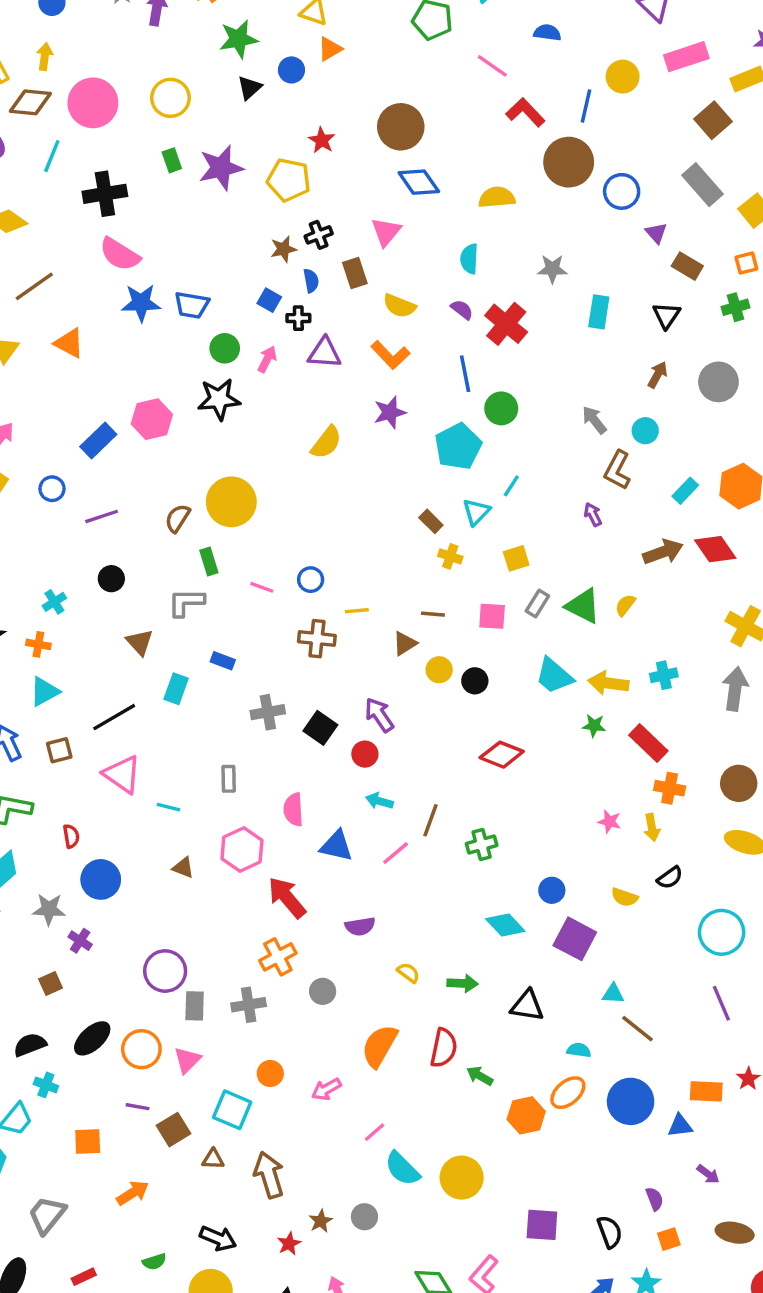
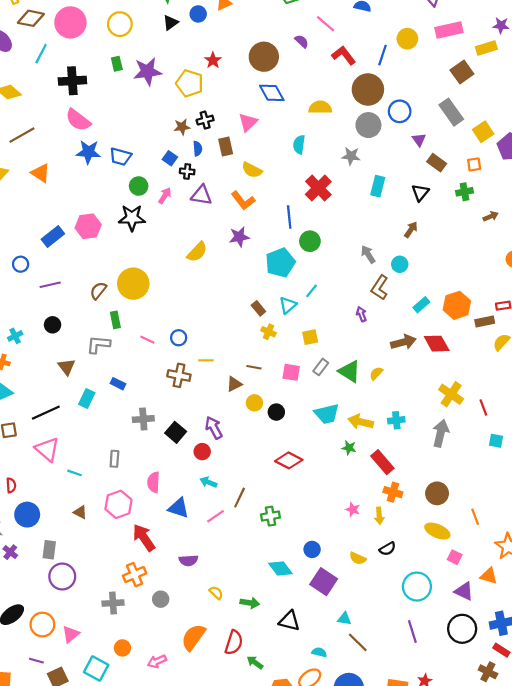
purple semicircle: (462, 310) -> (302, 41), moved
gray circle: (718, 382) -> (368, 125), moved
cyan trapezoid: (554, 676) -> (327, 414), turned -60
gray rectangle: (195, 1006) -> (49, 550), moved

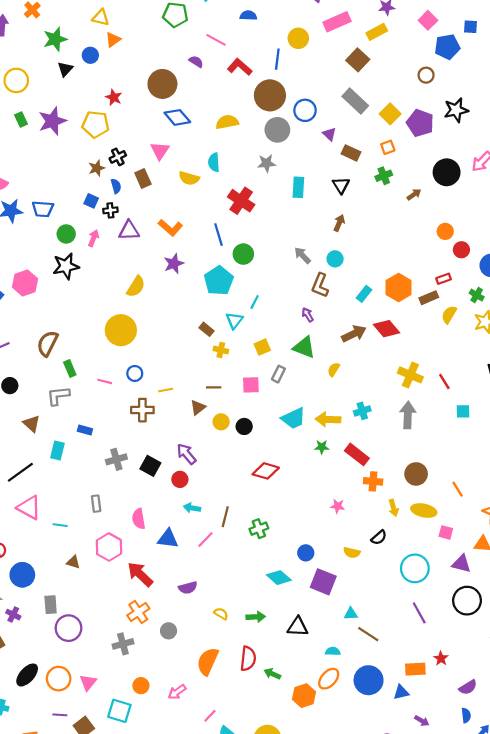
yellow semicircle: (252, 170) -> (189, 178), moved
yellow circle: (133, 284) -> (121, 330), moved
brown semicircle: (98, 291) -> (47, 343), size x1.4
green triangle: (349, 371) -> (304, 347), moved
yellow arrow: (379, 516) -> (393, 508), moved

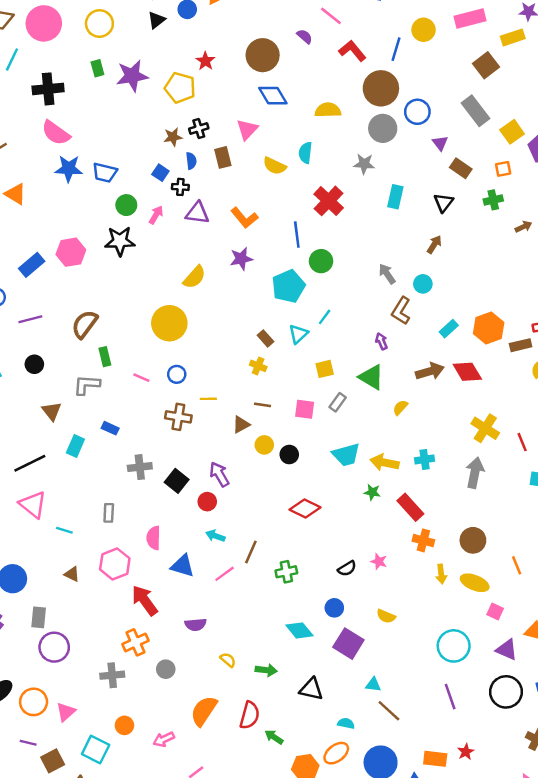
yellow cross: (221, 350) -> (258, 366), moved
black semicircle: (379, 537) -> (347, 568), moved

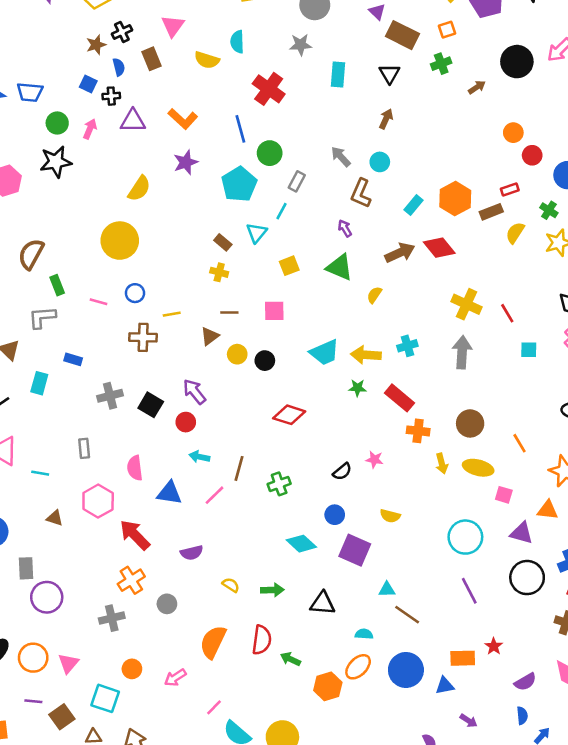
brown rectangle: (461, 168) -> (403, 35), size x1.4
gray rectangle: (338, 402) -> (297, 181), moved

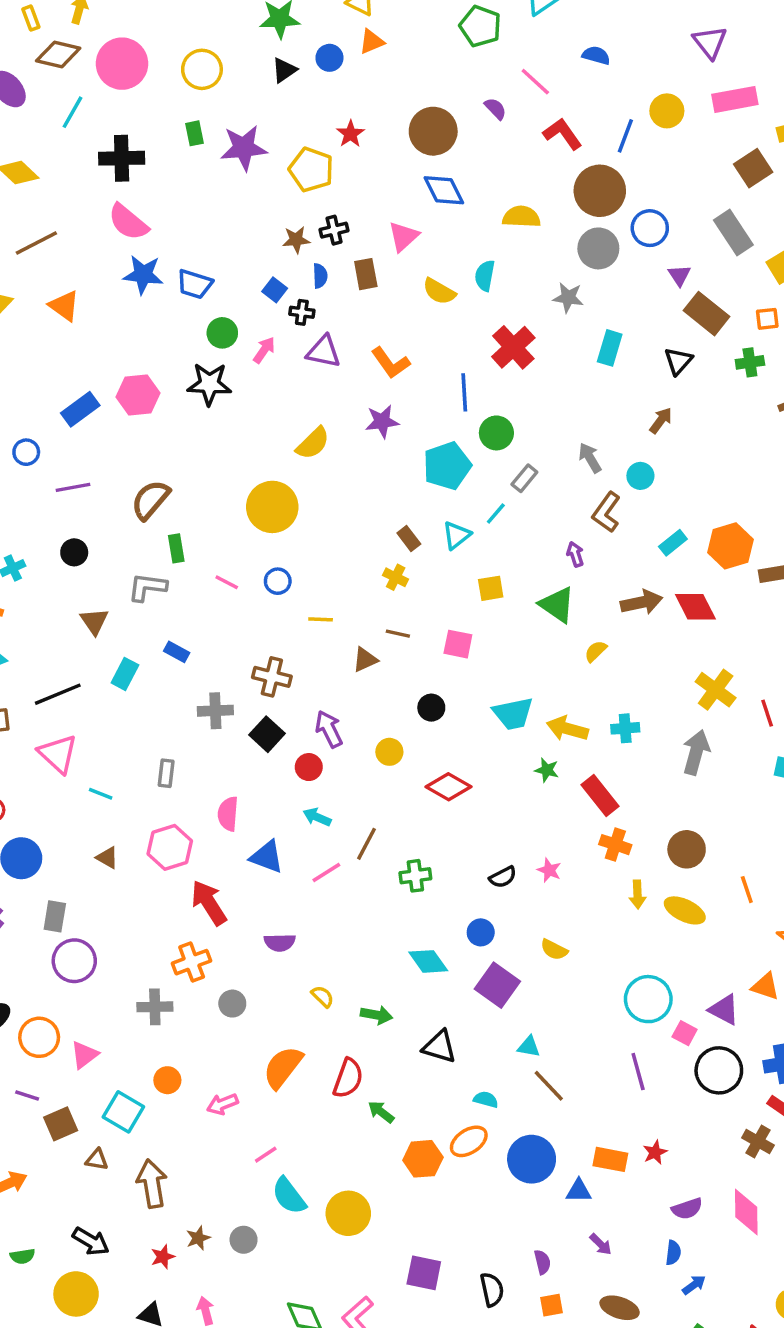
brown cross: (143, 337) -> (272, 677), moved
yellow circle: (237, 354) -> (389, 752), moved
pink square: (504, 495) -> (685, 1033), moved

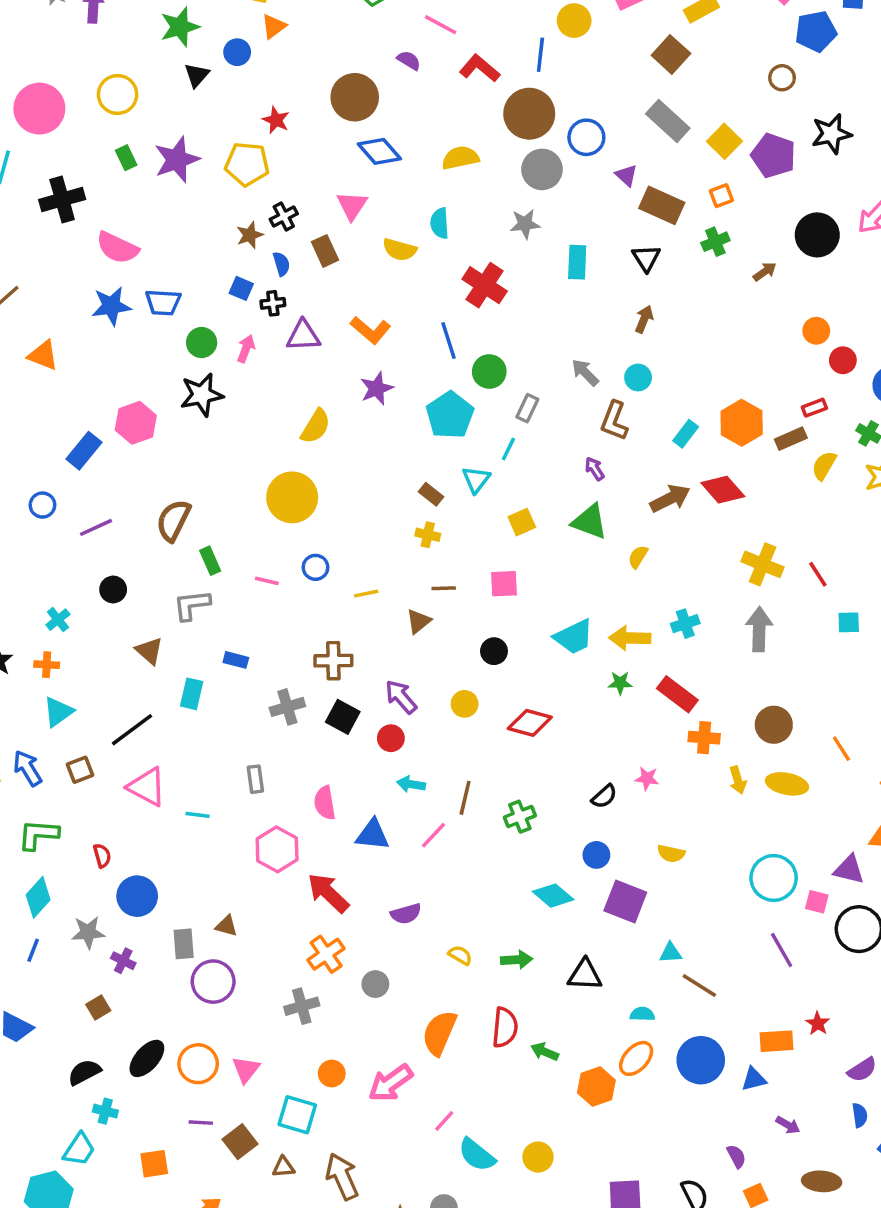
pink semicircle: (128, 222) -> (117, 248), moved
brown triangle: (107, 858) -> (226, 926), moved
pink arrow: (222, 1104) -> (390, 1083), size x1.5
yellow circle: (348, 1213) -> (538, 1157), size x0.7

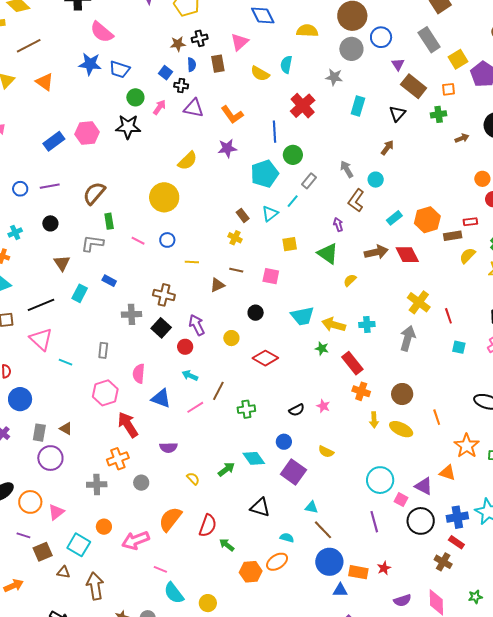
blue circle: (42, 505) -> (20, 189), moved
green arrow: (517, 960) -> (226, 469), moved, turned -48
blue circle: (701, 1060) -> (329, 562), moved
pink line: (444, 1121) -> (160, 569), turned 56

